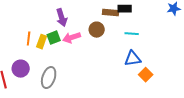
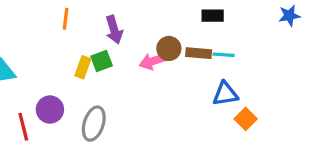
brown rectangle: (111, 13) -> (199, 53), moved
pink arrow: (72, 38) -> (153, 61), moved
orange line: (29, 39) -> (66, 19), moved

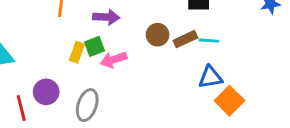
purple arrow: (114, 30) -> (106, 17), turned -70
brown rectangle: (199, 53) -> (185, 39), turned -30
pink arrow: (153, 61) -> (114, 60), moved
orange square: (246, 119) -> (229, 101), size x1.4

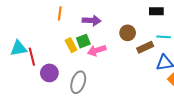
brown rectangle: (185, 39) -> (145, 47), moved
yellow rectangle: (77, 52) -> (71, 45), turned -48
red line: (21, 108) -> (32, 57), moved

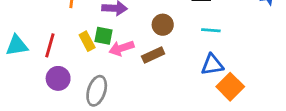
green square: (83, 41) -> (104, 36), turned 32
brown rectangle: (145, 47) -> (153, 55), moved
red line: (32, 57) -> (50, 45), moved, turned 30

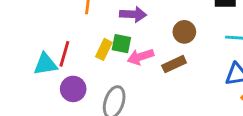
yellow rectangle: (87, 41) -> (104, 49), turned 54
cyan triangle: (17, 45) -> (45, 64), moved

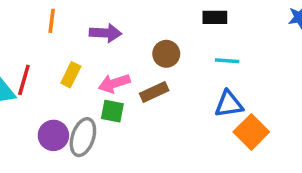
green square: (121, 44) -> (112, 111), moved
purple circle: (73, 89) -> (53, 135), moved

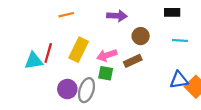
orange line: (52, 21) -> (66, 15), turned 70
purple arrow: (105, 33) -> (117, 16), moved
yellow rectangle: (71, 75) -> (79, 50), size x1.5
blue triangle: (229, 104) -> (179, 80), moved

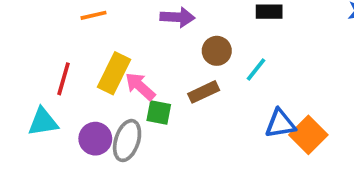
cyan line: (180, 41) -> (256, 70), moved, turned -56
pink arrow: (107, 55) -> (140, 86), moved, turned 60
cyan triangle: (34, 61) -> (43, 122), moved

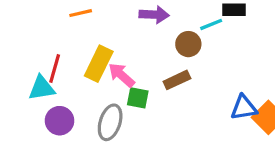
cyan line: (256, 70) -> (211, 24), moved, turned 30
cyan triangle: (43, 122) -> (42, 88), moved
purple circle: (95, 139) -> (60, 121), moved

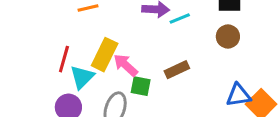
cyan line: (211, 24) -> (180, 18), moved
brown circle: (188, 44) -> (228, 37), moved
cyan triangle: (42, 88) -> (82, 77), moved, turned -36

